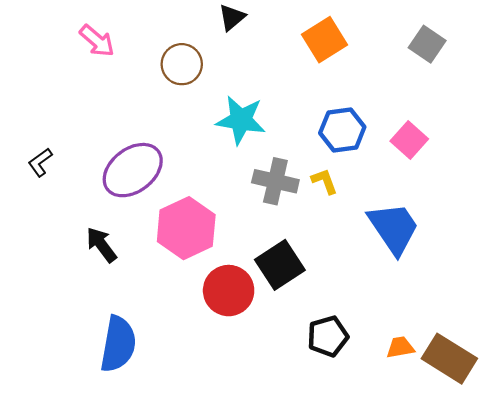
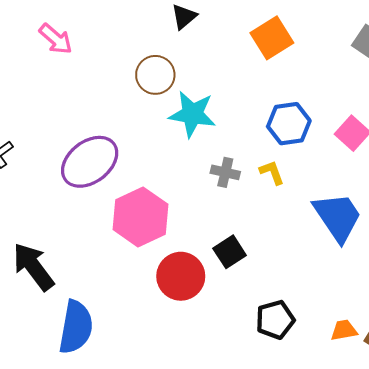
brown circle: (182, 64) -> (155, 75), moved
gray cross: (275, 181) -> (225, 172), size x0.7
black arrow: (101, 245) -> (33, 267), moved, size x1.4
black square: (280, 265) -> (230, 252), size x0.7

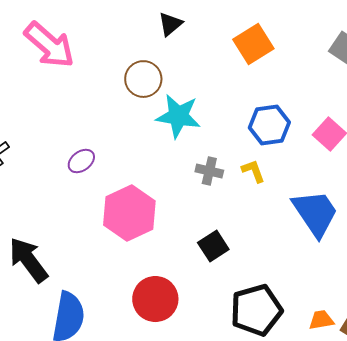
pink arrow: (56, 39) -> (49, 45), size x1.6
purple ellipse: (90, 162) -> (81, 161), size x0.5
red circle: (181, 276) -> (155, 299), moved
black pentagon: (275, 320) -> (256, 310), size x1.4

